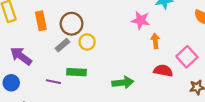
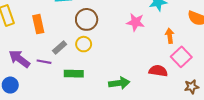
brown circle: (72, 24) -> (87, 19), moved
orange arrow: (155, 41) -> (170, 36), moved
purple line: (53, 82) -> (44, 62), moved

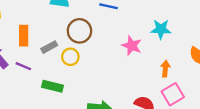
orange rectangle: (38, 24) -> (24, 36), moved
gray rectangle: (60, 47) -> (49, 47), moved

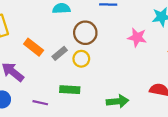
orange rectangle: (24, 36) -> (34, 47), turned -42
purple line: (23, 66) -> (40, 103), moved

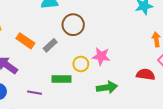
pink star: (137, 37) -> (101, 56), moved
yellow circle: (81, 59) -> (81, 64), moved

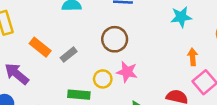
brown circle: (73, 25) -> (115, 39), moved

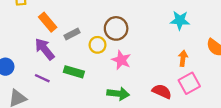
purple arrow: (17, 74) -> (45, 49), moved
yellow circle: (103, 79) -> (98, 45), moved

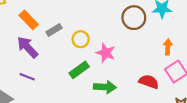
brown circle: (116, 28) -> (134, 18), moved
green rectangle: (74, 72) -> (79, 70), moved, turned -48

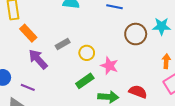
orange rectangle: (29, 20) -> (28, 33), moved
purple line: (27, 77) -> (28, 87), moved
red semicircle: (149, 82) -> (138, 92), moved

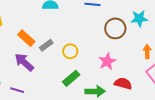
orange rectangle: (28, 33) -> (26, 38), moved
pink star: (109, 66) -> (107, 61), moved, turned 30

